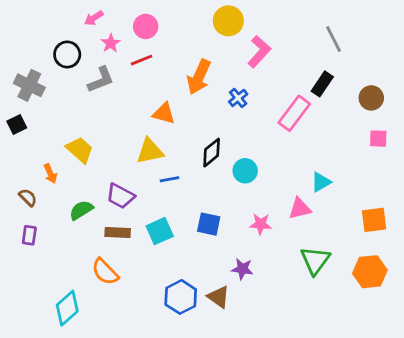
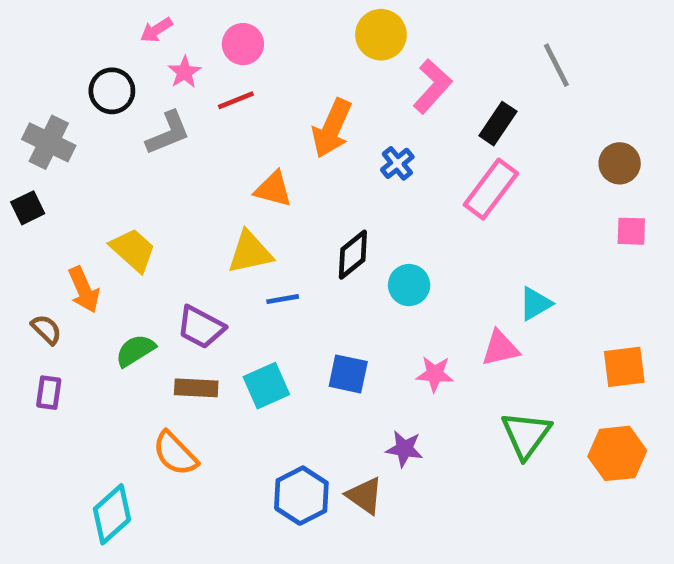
black rectangle: (322, 84) -> (498, 124), moved
orange arrow: (50, 174) -> (84, 290), size x1.4

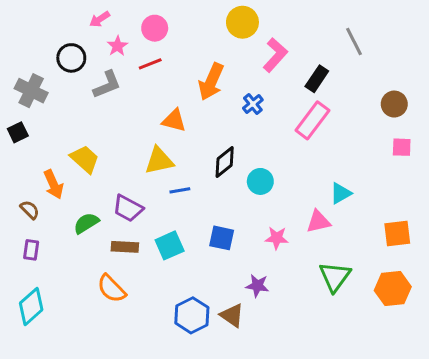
cyan diamond: (112, 514) -> (31, 306), moved

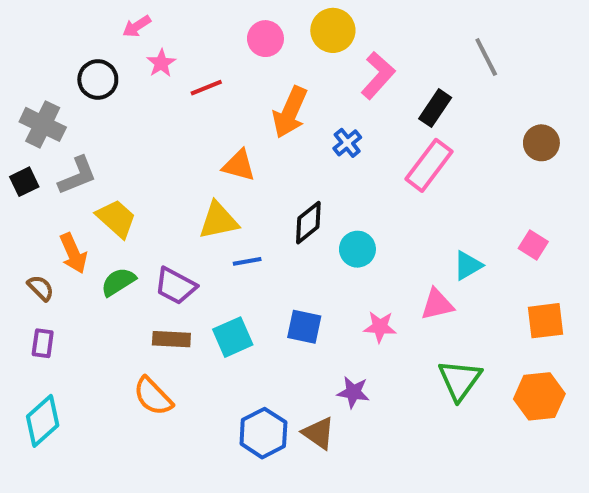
pink circle: (155, 28) -> (265, 39), moved
gray L-shape: (107, 85) -> (77, 176), moved
pink square: (402, 147) -> (533, 245), moved, turned 30
green semicircle: (86, 223) -> (118, 282), moved

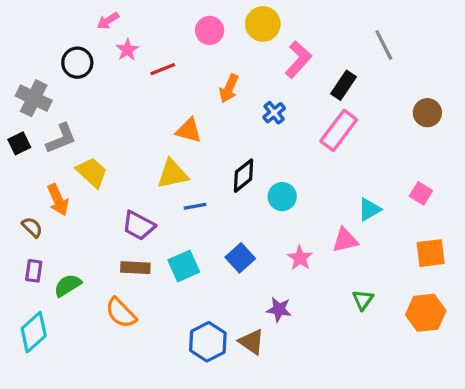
orange arrow: (290, 112) -> (229, 88), size x0.7
green semicircle: (118, 282) -> (68, 285), moved
blue square: (304, 327) -> (240, 258), turned 36
pink star: (380, 327) -> (300, 258), turned 30
green triangle: (460, 380) -> (363, 300), size x0.6

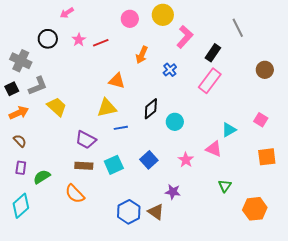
pink star: (127, 50) -> (79, 40), moved
orange arrow: (58, 200) -> (19, 113), moved, turned -90
pink triangle: (345, 240) -> (214, 149), turned 36
orange hexagon: (426, 313) -> (255, 209), moved

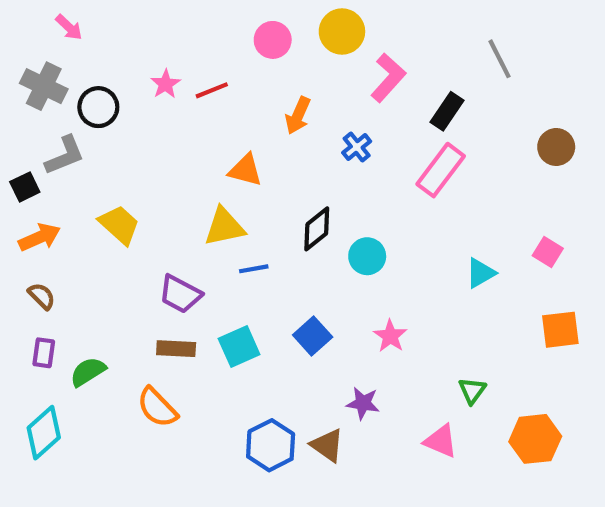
pink arrow: (67, 13) -> (69, 27), moved, turned -104
black circle: (48, 39) -> (98, 107), moved
gray cross: (21, 61) -> (44, 86), moved
gray L-shape: (38, 86) -> (65, 155), moved
pink triangle: (214, 149) -> (441, 441), moved

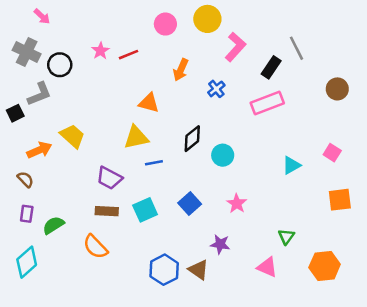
gray line: (499, 59) -> (297, 48), moved
pink rectangle: (441, 170) -> (267, 103), turned 32
orange arrow: (40, 237) -> (39, 150), moved

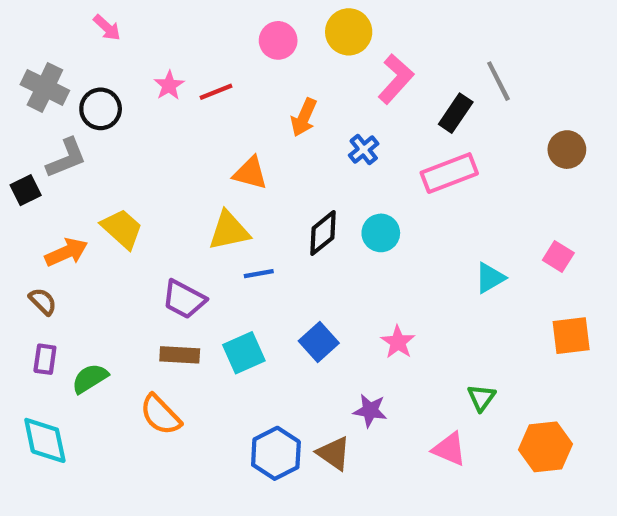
pink arrow: (42, 16) -> (107, 28), moved
cyan circle: (223, 155) -> (381, 233), moved
cyan diamond: (27, 262) -> (45, 440), turned -60

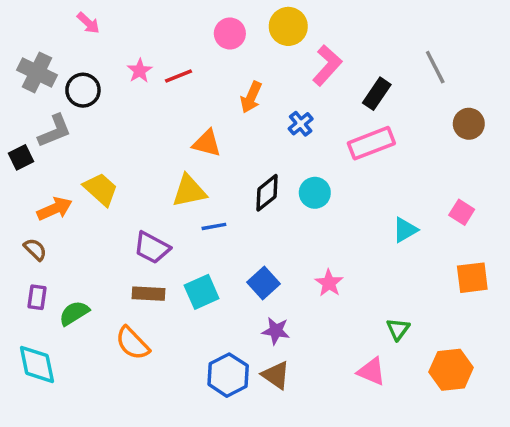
gray line: (498, 81) -> (435, 67), moved
purple star: (370, 411) -> (276, 331), moved

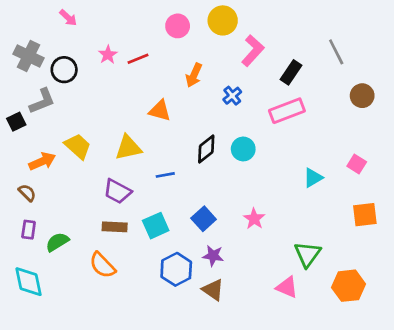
yellow triangle: (189, 191) -> (128, 148), moved
green triangle: (398, 329) -> (307, 254), size x1.5
blue hexagon: (228, 375) -> (176, 269), moved

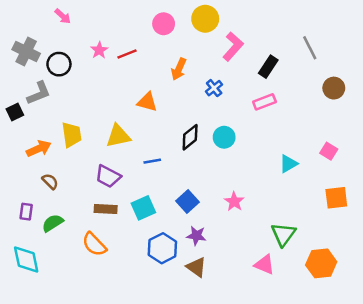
pink rectangle: (287, 111) -> (264, 102), size x0.7
yellow trapezoid: (78, 146) -> (72, 135), turned 40
brown semicircle: (27, 193) -> (50, 181), moved

